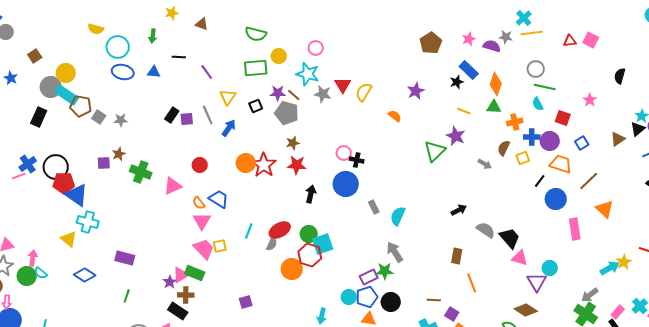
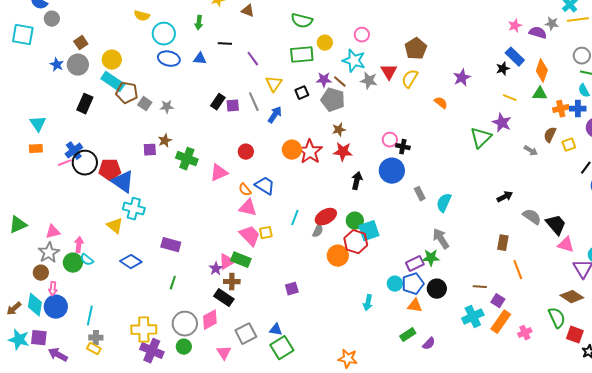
brown pentagon: (431, 43) -> (416, 49), moved
gray circle: (51, 87) -> (78, 65), moved
blue cross: (532, 137) -> (578, 109), moved
black circle: (56, 167) -> (85, 163), moved
pink triangle: (202, 221) -> (248, 208), turned -48

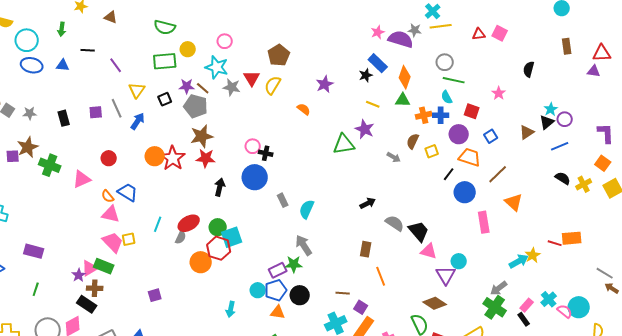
purple semicircle: (538, 33) -> (401, 39), size x1.4
black rectangle: (218, 102) -> (64, 118), moved, turned -49
brown star: (339, 130) -> (202, 136), size x1.6
green triangle: (481, 138) -> (344, 144), turned 35
brown star: (165, 141) -> (28, 147), size x1.5

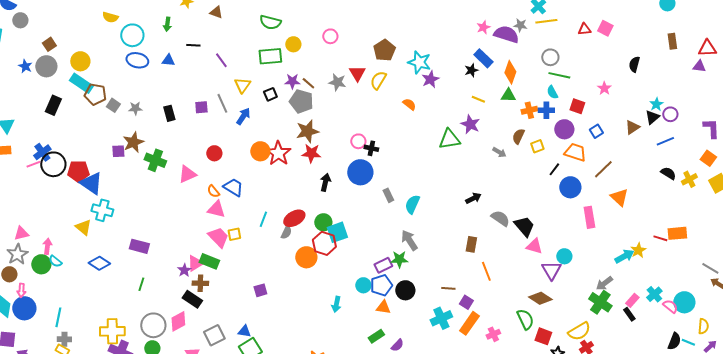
cyan star: (217, 67) -> (419, 62), moved

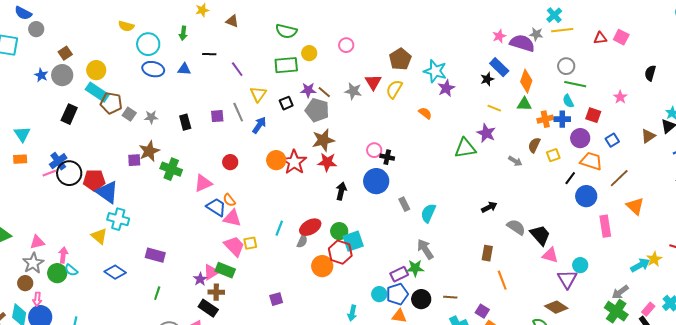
blue trapezoid: (233, 187) -> (216, 207), moved
brown line: (448, 288) -> (450, 297), moved

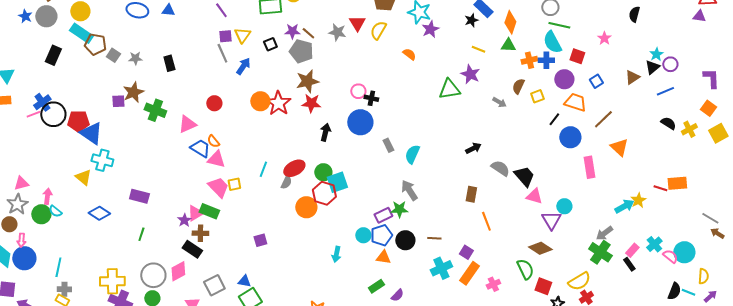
cyan semicircle: (568, 101) -> (552, 42), size x1.6
purple square: (217, 116) -> (225, 36), moved

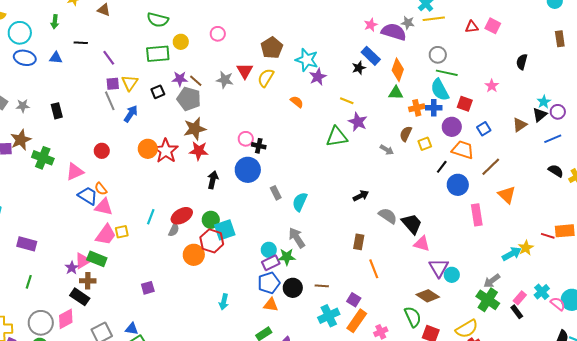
yellow line: (478, 49) -> (347, 101), moved
pink trapezoid: (218, 187) -> (106, 235), turned 80
cyan circle: (564, 206) -> (452, 275), moved
cyan circle: (363, 235) -> (269, 250), moved

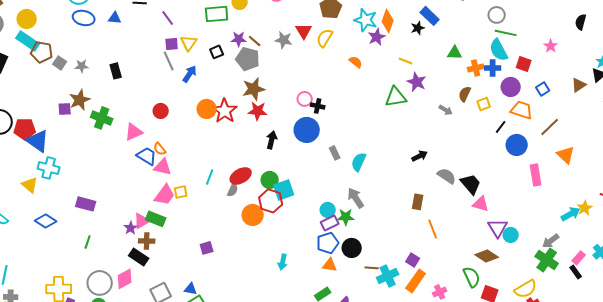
orange diamond: (398, 70) -> (388, 21), moved
brown line: (322, 286) -> (372, 268), moved

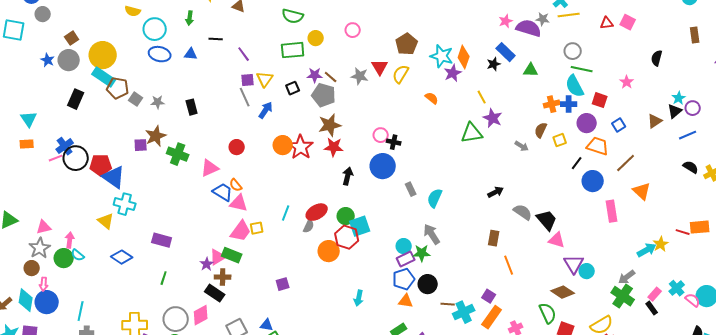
yellow circle: (27, 19) -> (103, 55), size x1.4
green triangle: (455, 53) -> (531, 70), moved
yellow line: (406, 61) -> (482, 97), turned 40

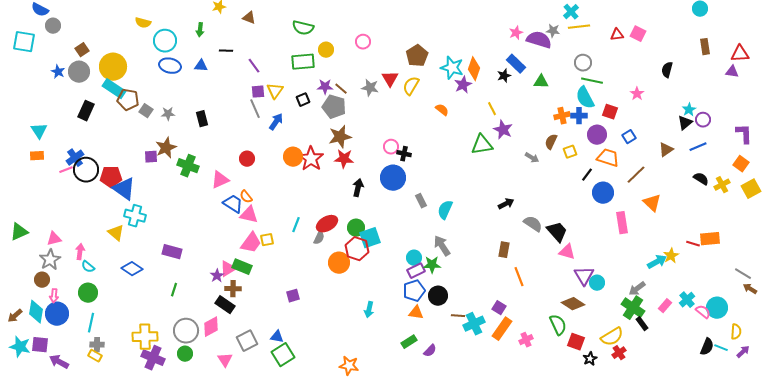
brown triangle: (655, 121) -> (666, 150), moved
green circle: (64, 258) -> (88, 293), moved
black rectangle: (652, 308) -> (642, 324), moved

